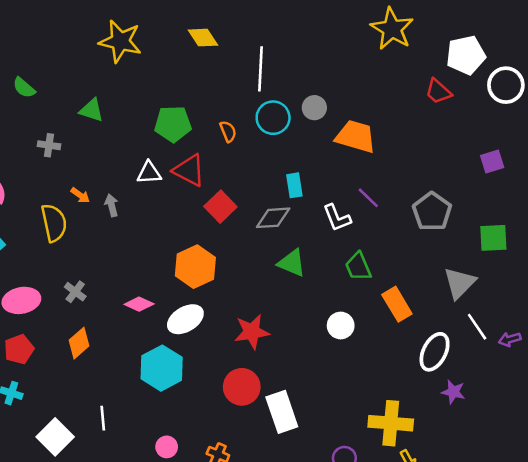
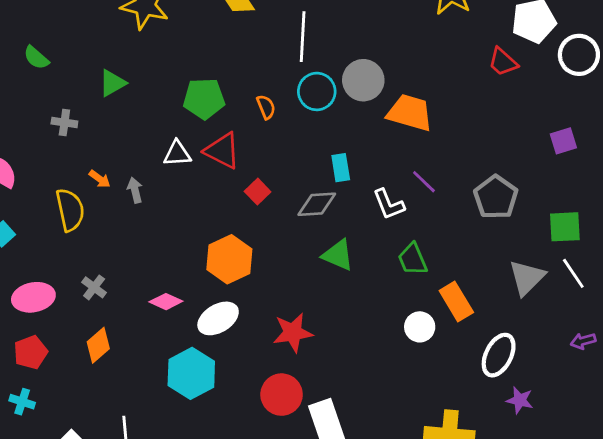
gray circle: (314, 108) -> (363, 80), size x1.5
green triangle: (92, 110) -> (112, 83), turned -48
red square: (220, 207) -> (258, 192), size x0.7
white circle: (341, 325) -> (420, 327), moved
white line: (477, 327) -> (573, 273), moved

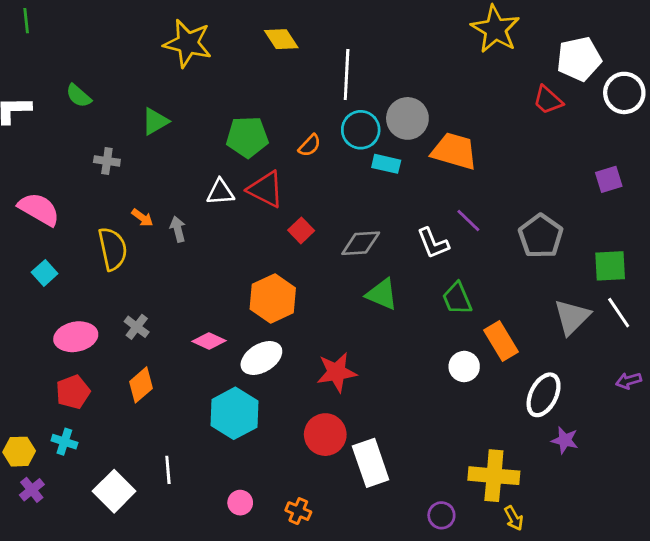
orange semicircle: (266, 107) -> (310, 145), turned 65
cyan rectangle: (341, 168) -> (386, 164), moved, turned -68

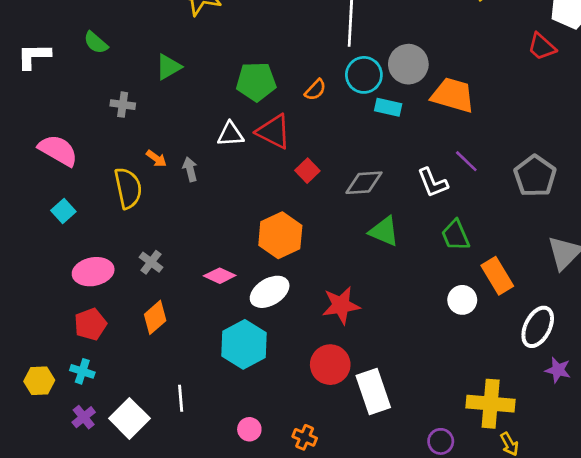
purple cross: (32, 490) -> (84, 417), moved

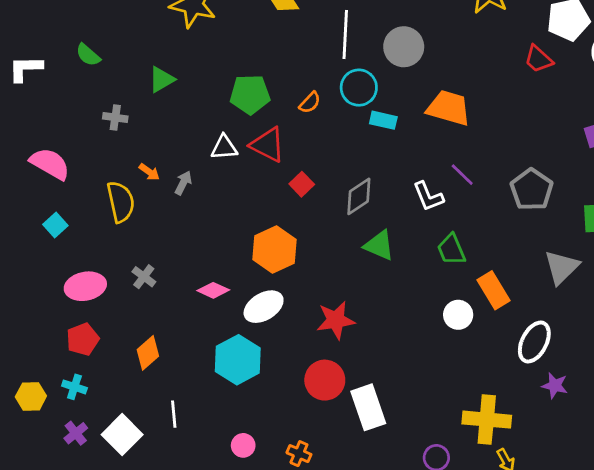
gray circle: (408, 64) -> (404, 47), moved
gray arrow: (190, 169) -> (183, 183), turned 40
gray diamond: (364, 183) -> (359, 196), turned -30
orange diamond: (155, 317) -> (148, 353), moved

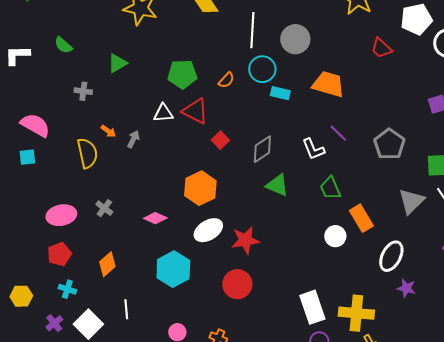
red trapezoid: (538, 59) -> (381, 48), moved
cyan square: (55, 225) -> (27, 157), moved, turned 36
white ellipse: (264, 307) -> (208, 230), moved
cyan cross: (74, 387) -> (67, 289), moved
white rectangle: (368, 407) -> (312, 307), moved

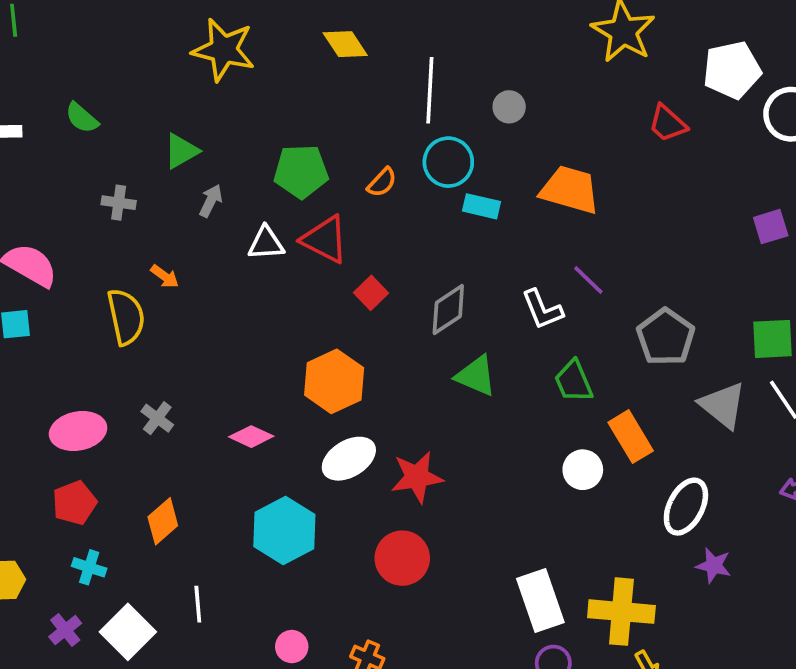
gray circle: (295, 39) -> (509, 107), size x0.6
gray arrow: (133, 139) -> (211, 201), moved
gray pentagon: (389, 144) -> (666, 337), moved
gray triangle: (411, 201) -> (723, 405), turned -36

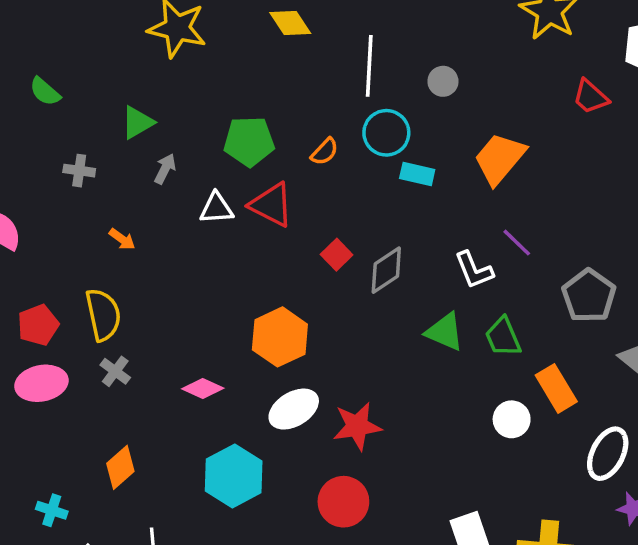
orange trapezoid: (570, 190) -> (500, 159), turned -66
red square: (371, 293) -> (337, 255), moved
yellow semicircle: (126, 317) -> (103, 315), moved
green triangle: (476, 376) -> (445, 332), moved
red pentagon: (74, 503) -> (38, 325), moved

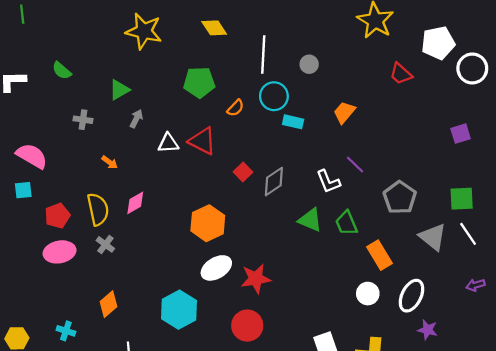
green pentagon: (249, 141) -> (199, 82), moved
orange trapezoid: (500, 159) -> (344, 112), size x0.7
pink diamond: (203, 388) -> (135, 203), moved, turned -55
white circle: (512, 419) -> (368, 294), moved

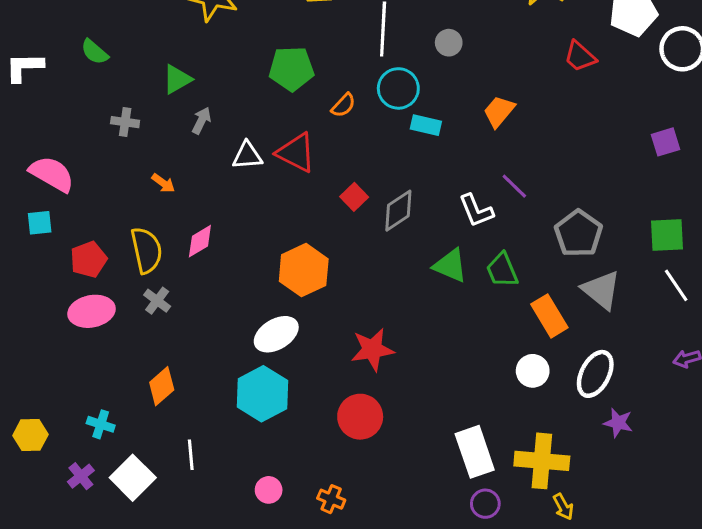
gray triangle: (433, 237) -> (601, 290), moved
white ellipse: (216, 268) -> (276, 334), moved

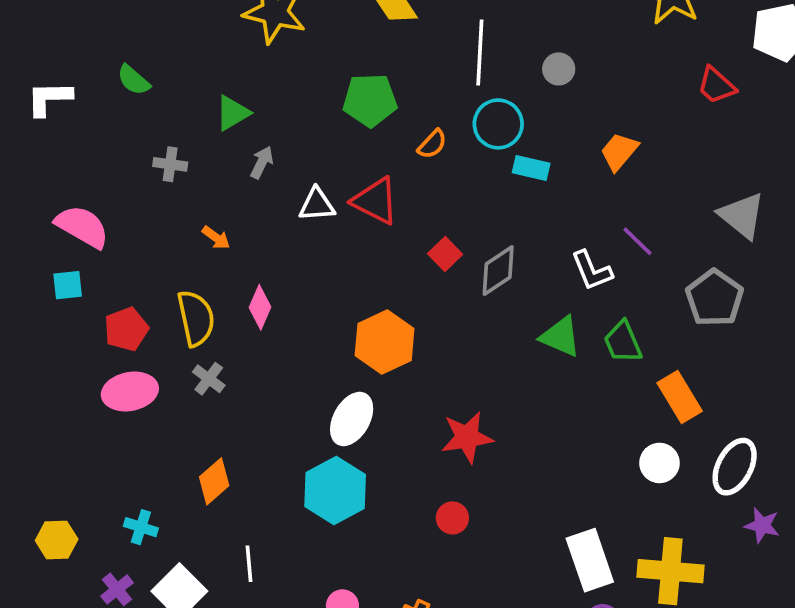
pink diamond: (200, 241) -> (260, 307), turned -36
gray triangle: (601, 290) -> (742, 216), moved
white ellipse: (276, 334) -> (352, 419), turned -30
red circle: (360, 417) -> (452, 518), size x0.6

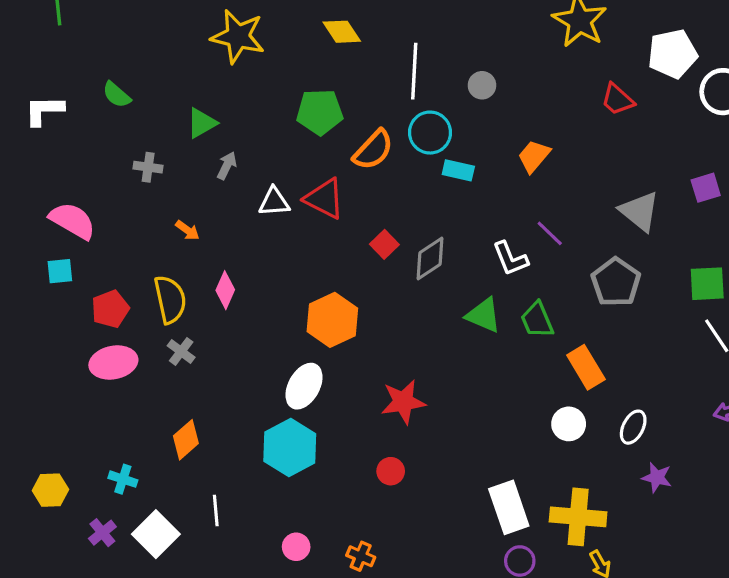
orange semicircle: (432, 144) -> (373, 150), size x1.6
white ellipse: (735, 467) -> (633, 427), size x0.7

